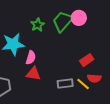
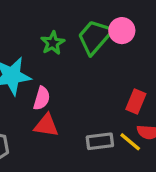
red rectangle: (87, 60) -> (136, 101), turned -32

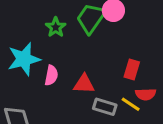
red triangle: (46, 125) -> (84, 84), moved
gray rectangle: (100, 141) -> (105, 107), turned 30

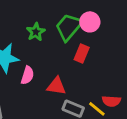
red rectangle: (132, 69) -> (82, 53), moved

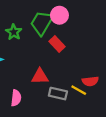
red rectangle: (82, 53) -> (57, 44), turned -56
pink semicircle: (27, 75) -> (16, 98), moved

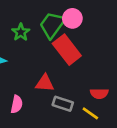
red rectangle: (57, 44) -> (67, 50), size x1.6
yellow line: (79, 90) -> (90, 113), moved

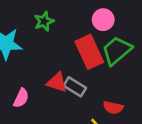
green trapezoid: (52, 25) -> (117, 51), moved
gray rectangle: (63, 104) -> (75, 87), moved

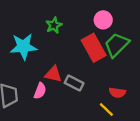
red triangle: (57, 82) -> (53, 74), moved
gray rectangle: (75, 87) -> (74, 83), moved

